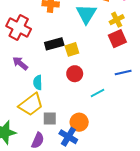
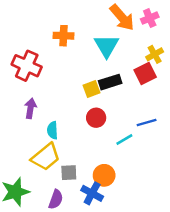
yellow cross: (117, 20) -> (155, 54), moved
black rectangle: (54, 44) -> (110, 82), moved
purple arrow: (20, 63) -> (30, 108), turned 63
blue line: (123, 72) -> (147, 123), moved

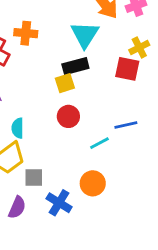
orange cross: (63, 36) -> (26, 33), moved
red square: (145, 74) -> (127, 69), turned 35
black rectangle: (110, 82) -> (75, 66), moved
orange circle: (104, 175) -> (93, 183), moved

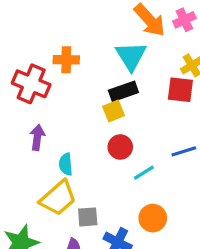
cyan line: (99, 143) -> (144, 173), moved

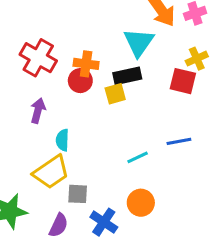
orange cross: (66, 60) -> (86, 64), moved
red circle: (120, 147) -> (80, 81), moved

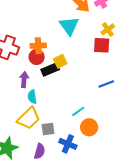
black rectangle: (127, 76) -> (50, 69), moved
purple arrow: (38, 111) -> (24, 80), moved
cyan line: (138, 157) -> (78, 111), moved

